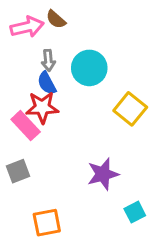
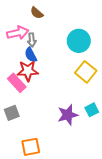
pink arrow: (27, 27) -> (18, 33), moved
cyan circle: (89, 68) -> (79, 41), moved
cyan square: (135, 212) -> (92, 110), moved

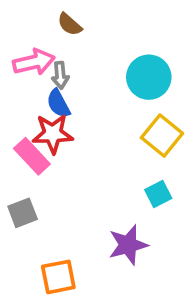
cyan square: (92, 110) -> (158, 194), moved
purple star: (68, 115) -> (128, 245), moved

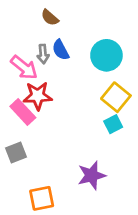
pink arrow: (34, 62) -> (24, 67), moved, turned 52
blue semicircle: (58, 104) -> (61, 50), moved
cyan square: (158, 194) -> (113, 124), moved

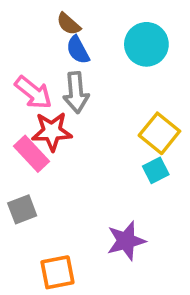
blue semicircle: (61, 50) -> (78, 50), moved
gray arrow: (43, 54) -> (76, 93), moved, size x1.5
cyan circle: (106, 55) -> (146, 44), moved

